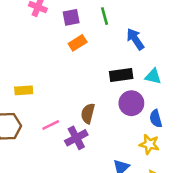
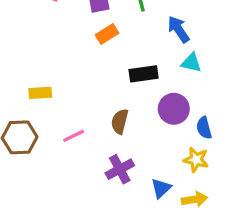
black rectangle: (121, 75) -> (144, 74), moved
cyan triangle: (153, 76) -> (191, 63), moved
purple cross: (76, 138) -> (120, 169), moved

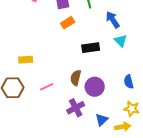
cyan triangle: (191, 63) -> (121, 41), turned 32
purple circle: (174, 109) -> (95, 87), moved
yellow star: (196, 160) -> (132, 109), moved

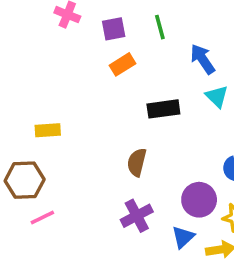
pink line: (47, 87) -> (42, 218), moved
purple circle: (95, 87) -> (199, 200), moved

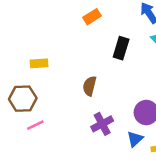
black rectangle: (163, 109) -> (121, 48), turned -65
brown semicircle: (137, 162) -> (90, 86), moved

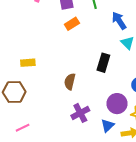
black rectangle: (121, 48) -> (103, 63), moved
pink line: (35, 125) -> (23, 128), moved

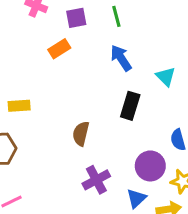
blue arrow: (119, 21) -> (121, 58), moved
orange rectangle: (72, 24) -> (59, 49), moved

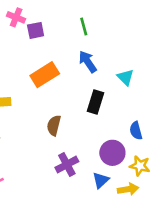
purple square: (76, 18) -> (36, 30), moved
orange rectangle: (59, 49) -> (45, 75), moved, size x1.5

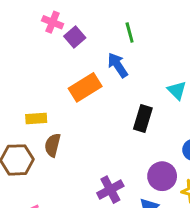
purple square: (36, 30) -> (75, 37), turned -30
blue arrow: (88, 62) -> (118, 65), moved
brown semicircle: (54, 125) -> (53, 145), moved

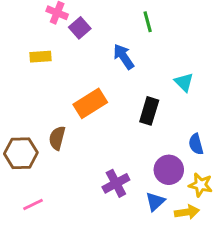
green line: (130, 33) -> (148, 22), moved
orange rectangle: (85, 87) -> (90, 103), moved
yellow rectangle: (36, 118) -> (40, 57), moved

